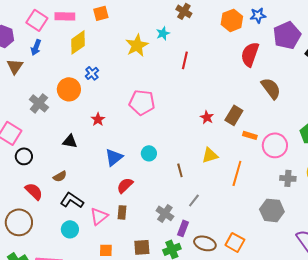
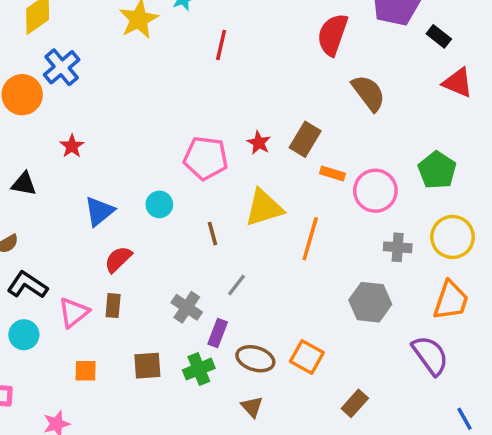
blue cross: (92, 73) -> (62, 67), size x1.5
pink pentagon: (142, 102) -> (206, 158), moved
yellow triangle: (210, 155) -> (264, 208), size x1.4

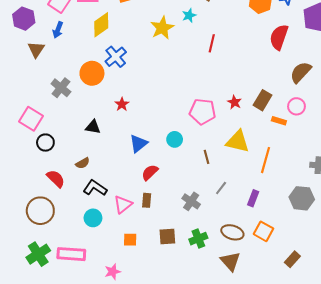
brown semicircle: (369, 93) -> (301, 72), turned -100
pink circle: (375, 191) -> (296, 106), moved, size x0.7
yellow triangle: (264, 208) -> (238, 141), turned 30
purple rectangle: (218, 333) -> (253, 198), moved
brown triangle: (252, 407) -> (230, 261), size x1.5

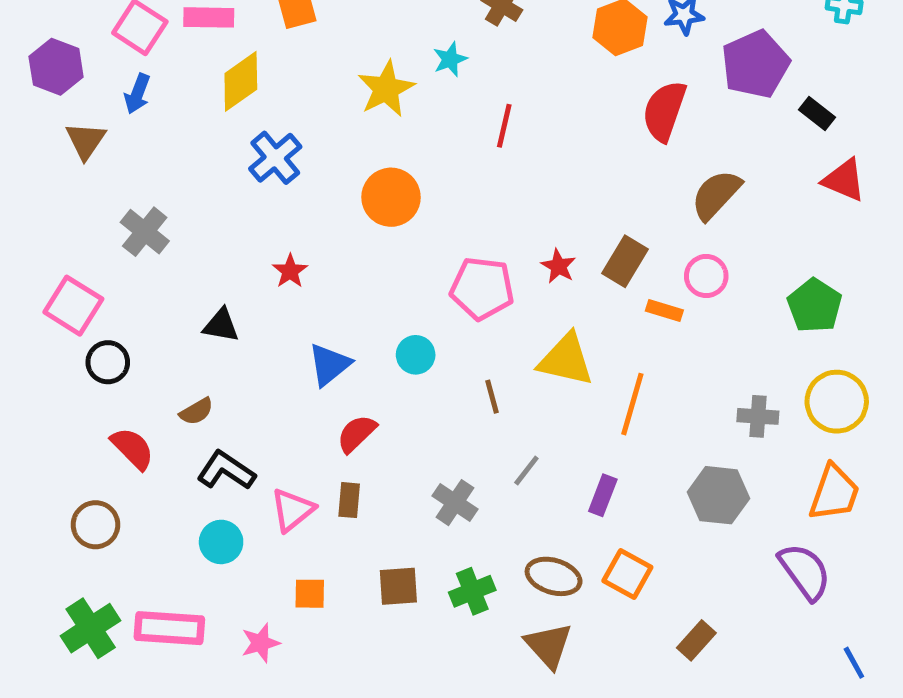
orange circle: (92, 73) -> (391, 197), moved
brown circle: (40, 211) -> (95, 525), size x0.7
pink star: (113, 272) -> (260, 643), moved

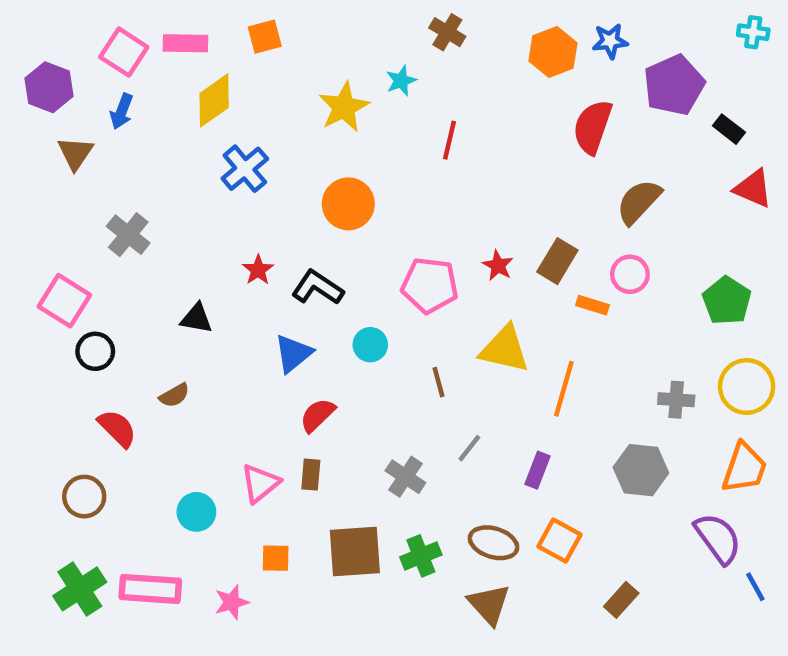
black L-shape: (226, 471) -> (317, 287), moved
brown square: (398, 586) -> (355, 552), size x1.5
blue line: (854, 663) -> (755, 587), moved

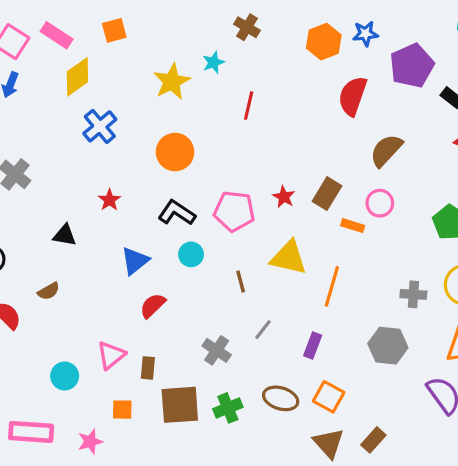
pink rectangle: (185, 43) -> (57, 35), turned 32
black L-shape: (317, 287) -> (177, 213), moved
brown rectangle: (311, 475) -> (148, 368), moved
brown triangle: (489, 604) -> (329, 443), moved

